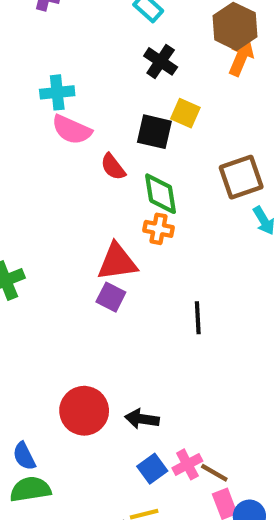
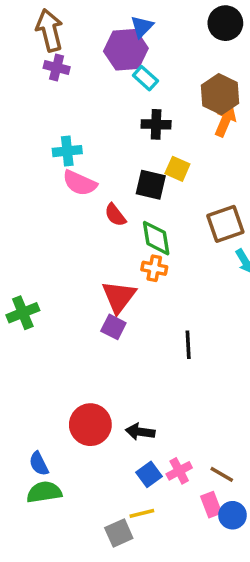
black cross: (161, 61) -> (156, 124), turned -32
red triangle: (117, 262) -> (119, 297), turned -45
brown line: (214, 473) -> (222, 474), moved

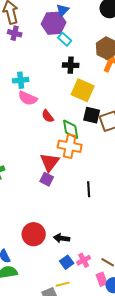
yellow square: (177, 169) -> (83, 90), size x1.6
black square: (151, 185) -> (92, 115), moved
orange cross: (154, 268) -> (70, 146), size x1.6

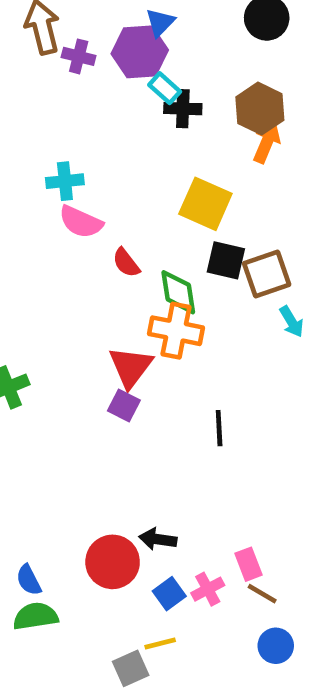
purple cross: (15, 33) -> (79, 56), moved
black cross: (71, 65) -> (183, 109), moved
red circle: (34, 234) -> (113, 562), moved
pink rectangle: (102, 279) -> (249, 564), moved

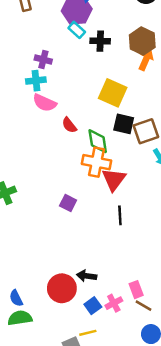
purple cross: (79, 56) -> (43, 60), moved
cyan rectangle: (165, 88) -> (77, 30), moved
red triangle: (131, 367) -> (114, 179), moved

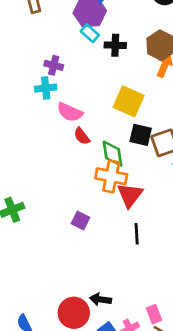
pink semicircle: (45, 103) -> (70, 112), moved

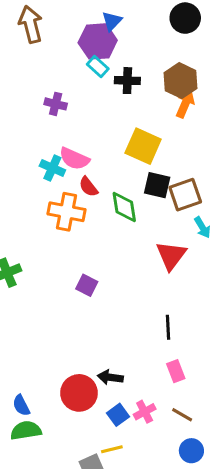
cyan cross: (46, 88) -> (52, 168), moved, turned 30
orange cross: (111, 176) -> (66, 212), moved
red triangle: (130, 195) -> (171, 255), moved
black line: (137, 234) -> (168, 327), moved
pink rectangle: (154, 314) -> (176, 371), moved

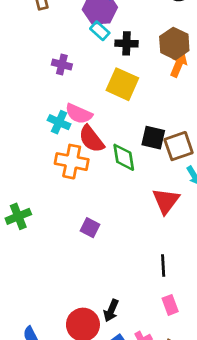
yellow square: (143, 146) -> (122, 84), moved
red semicircle: (88, 187) -> (91, 139), size x1.5
black arrow: (110, 377) -> (111, 311), turned -75

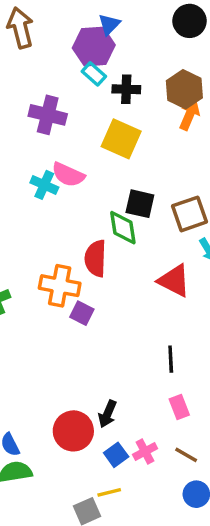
purple cross: (62, 65) -> (48, 115), size x1.5
black square: (153, 138) -> (140, 204), moved
red semicircle: (91, 139) -> (96, 258), moved, turned 40
orange cross: (72, 162) -> (60, 286), moved
red triangle: (166, 201) -> (174, 281), turned -40

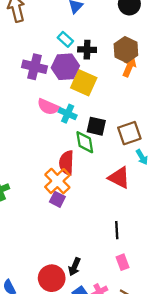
purple hexagon: (94, 47) -> (65, 67), moved
cyan cross: (44, 185) -> (68, 114), moved
orange cross: (60, 286) -> (57, 181), moved, turned 35

